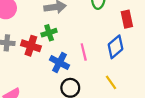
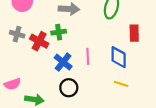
blue diamond: (115, 47) -> (119, 57), turned -60
yellow line: (111, 82) -> (121, 84), moved, turned -48

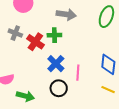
pink line: (88, 56) -> (78, 73), moved

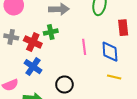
blue cross: (56, 64) -> (33, 67), moved
pink line: (78, 73) -> (84, 47), moved

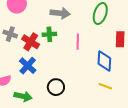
pink line: (84, 47) -> (78, 42), moved

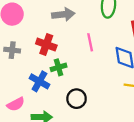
green cross: (49, 34) -> (59, 67), moved
red cross: (31, 42) -> (46, 44), moved

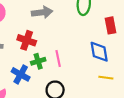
pink line: (90, 42) -> (58, 58), moved

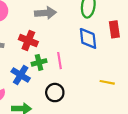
blue diamond: (99, 52) -> (88, 38), moved

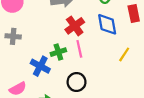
red cross: (28, 41) -> (75, 26), moved, turned 36
yellow line: (107, 82) -> (124, 54), moved, turned -64

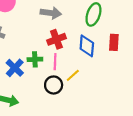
yellow line: (124, 54) -> (73, 75), moved
black circle: (77, 82) -> (54, 85), moved

